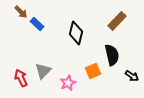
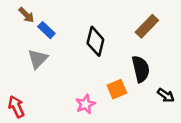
gray triangle: (43, 71) -> (38, 59), moved
red arrow: (21, 78) -> (16, 107), moved

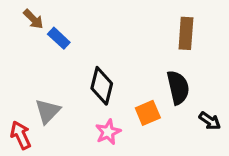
brown rectangle: (147, 26) -> (186, 33), turned -40
black diamond: (95, 41) -> (102, 86), moved
gray triangle: (38, 59) -> (48, 111), moved

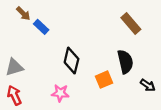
brown rectangle: (186, 33) -> (131, 24), turned -45
gray triangle: (48, 111) -> (14, 67), moved, turned 30
pink star: (108, 132) -> (60, 93), moved, turned 30

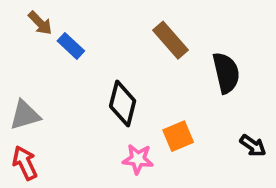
brown rectangle: (131, 24) -> (170, 40), moved
black semicircle: (125, 62) -> (226, 73), moved
pink star: (60, 93) -> (138, 159), moved

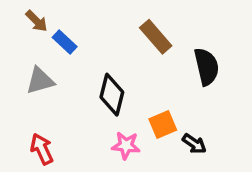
gray triangle: (25, 115) -> (40, 81), moved
black arrow: (253, 146) -> (194, 144), moved
red arrow: (25, 163) -> (42, 149), moved

